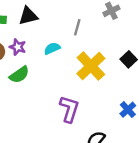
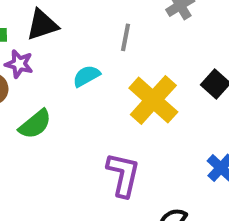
purple star: (18, 47) -> (19, 64), moved

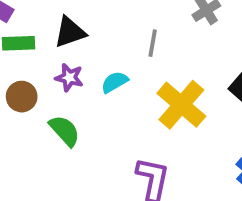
purple star: (19, 64) -> (69, 77), moved
green semicircle: (35, 124) -> (65, 131), turned -92

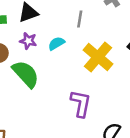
green semicircle: (65, 131) -> (26, 74), size x1.4

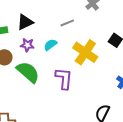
gray line: (80, 19) -> (67, 23), turned 64
purple L-shape: (81, 103) -> (64, 79), moved

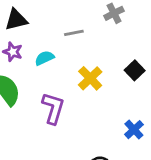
yellow cross: (85, 52) -> (90, 78), size x0.7

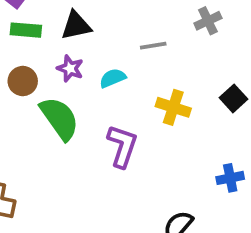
yellow cross: (90, 78) -> (173, 107), turned -30
blue cross: (134, 130) -> (230, 178), turned 30

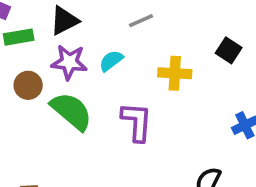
purple star: (70, 68) -> (69, 62), size x1.4

